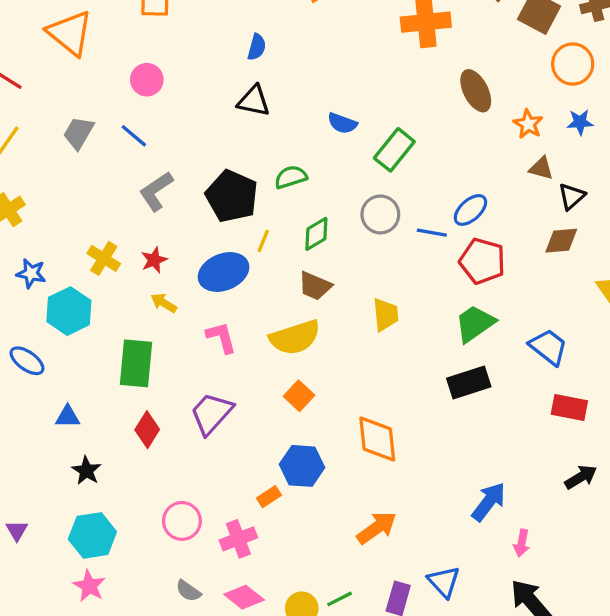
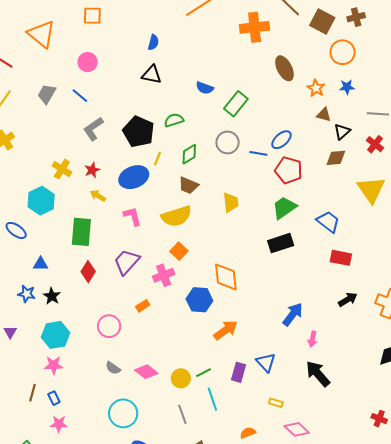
blue star: (31, 273) -> (27, 294), moved
blue hexagon: (302, 466) -> (199, 300), moved
orange rectangle: (269, 497) -> (143, 306), moved
pink cross: (238, 539) -> (164, 275), moved
pink star: (89, 586) -> (54, 365), turned -30

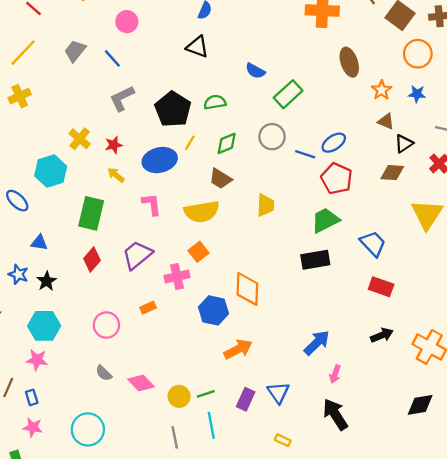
cyan circle: (123, 413) -> (88, 429), moved

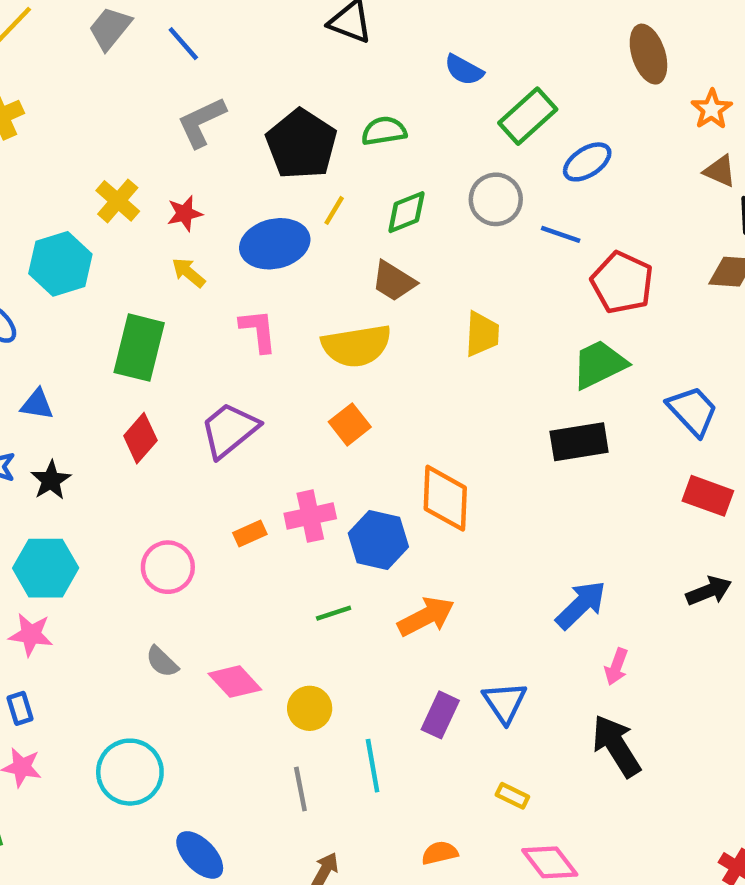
blue ellipse: (334, 143) -> (587, 162), moved
pink cross: (177, 276) -> (310, 516), moved
green line: (206, 394) -> (334, 613), moved

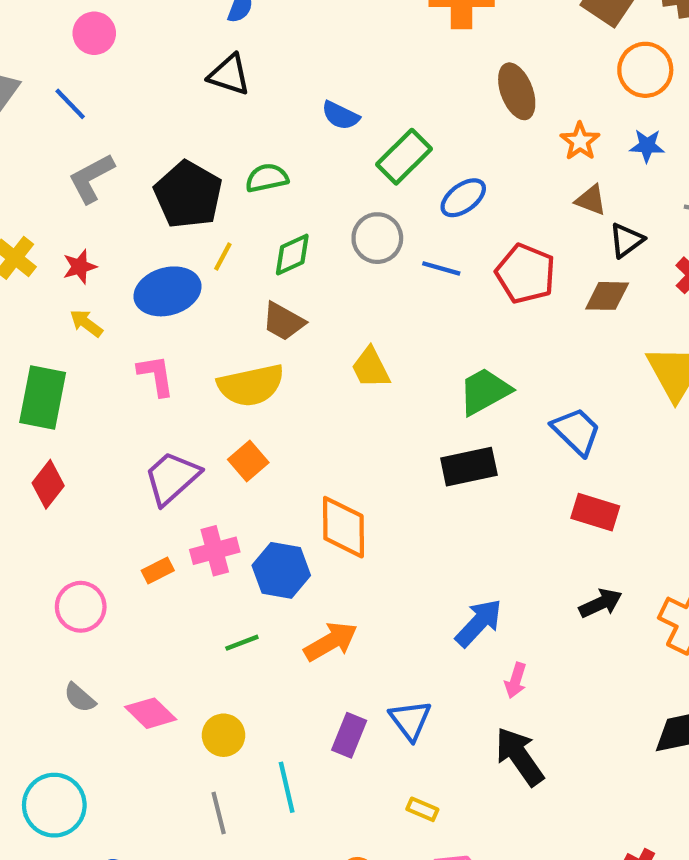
red pentagon: (622, 283) -> (526, 274), moved
yellow trapezoid: (482, 334) -> (371, 368), turned 153
purple trapezoid: (229, 430) -> (172, 478), moved

